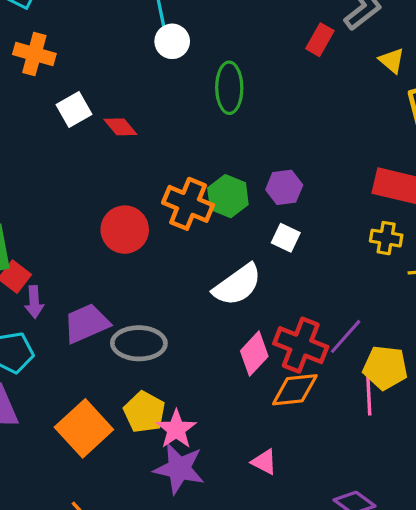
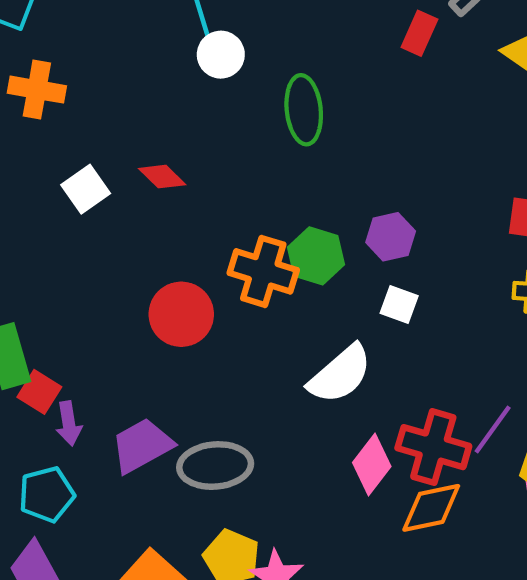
white square: (74, 109) -> (86, 189), moved

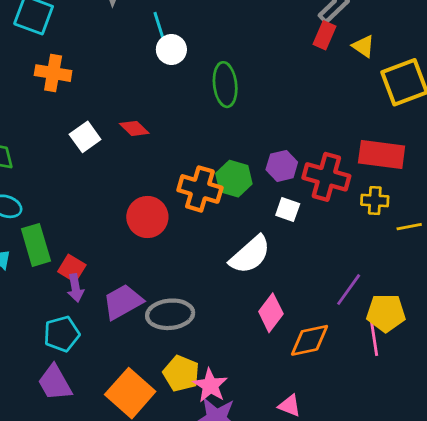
red rectangle: (419, 33) -> (324, 35), moved
red square: (39, 392) -> (72, 268), moved
red cross: (433, 447) -> (326, 177), moved

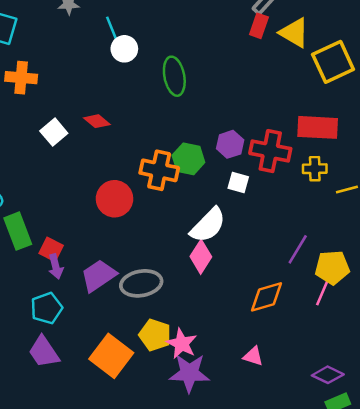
yellow triangle: (363, 46) -> (294, 33), size x1.5
pink diamond: (271, 313) -> (201, 257), moved
pink line: (374, 338) -> (323, 290), turned 36

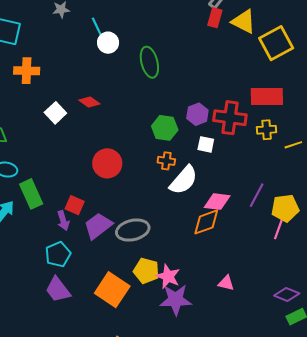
orange cross: (159, 170) -> (166, 161), moved, size x0.6
red square: (51, 249) -> (75, 205), moved
pink diamond: (201, 257) -> (217, 202), moved, turned 68
orange diamond: (266, 297) -> (206, 222), moved

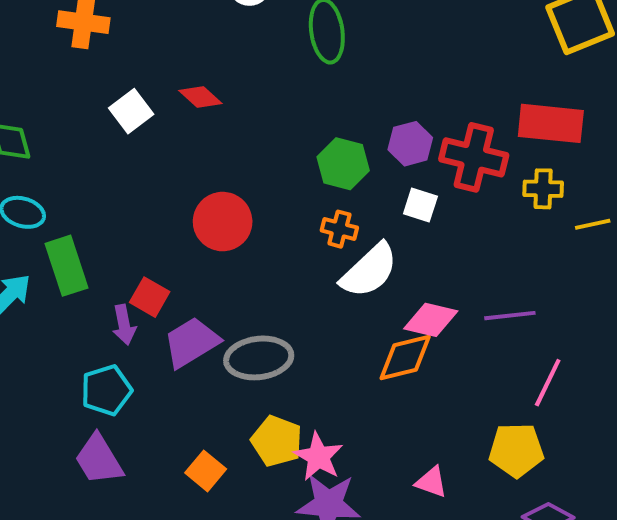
purple line: (257, 195) -> (510, 316), turned 50
yellow pentagon: (285, 208) -> (516, 450), moved
orange square: (112, 290) -> (206, 471), size x0.6

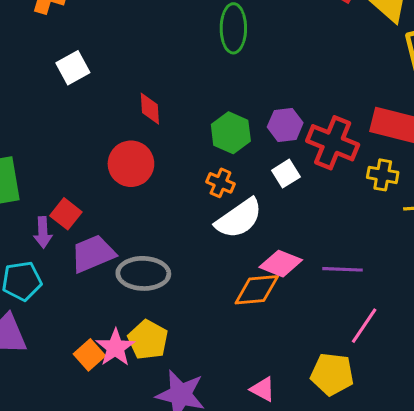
red diamond: (200, 97) -> (150, 109), moved, turned 36
white square: (420, 205) -> (286, 174), turned 32
pink star: (318, 457) -> (115, 348), moved

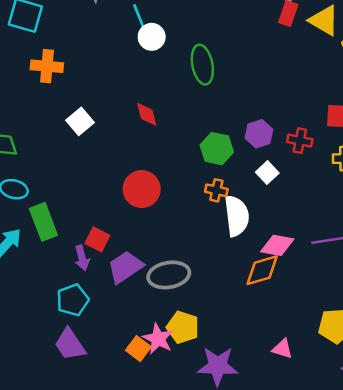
red diamond: (150, 109) -> (147, 114), moved
red cross: (333, 143) -> (300, 141), size x0.6
white semicircle: (239, 218) -> (237, 216), turned -51

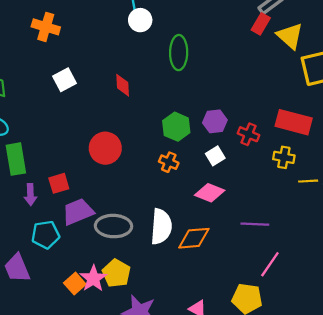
white semicircle: (237, 216) -> (161, 227), moved
red square: (97, 239) -> (59, 183), turned 35
pink diamond: (277, 245) -> (210, 193), moved
purple arrow: (82, 258) -> (30, 195), moved
cyan pentagon: (73, 300) -> (46, 235), moved

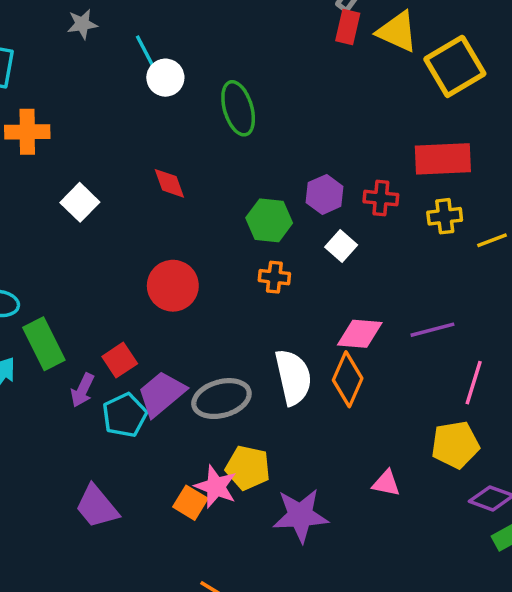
pink diamond: (210, 193) -> (360, 334), moved
purple arrow: (30, 195) -> (82, 390), turned 45
cyan pentagon: (46, 235) -> (125, 415), moved
orange diamond: (194, 238) -> (348, 379), turned -44

